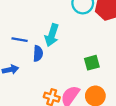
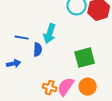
green square: (92, 63) -> (85, 58), size x1.5

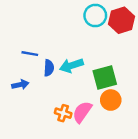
cyan arrow: (50, 34) -> (71, 65), moved, turned 54
orange circle: (88, 87) -> (111, 100), moved

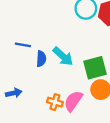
cyan arrow: (71, 65) -> (63, 56), turned -120
blue arrow: (20, 85) -> (14, 93), moved

